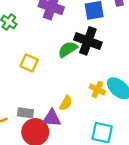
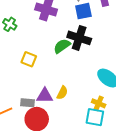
yellow cross: (97, 90) -> (99, 103), moved
purple triangle: (52, 118) -> (45, 96), moved

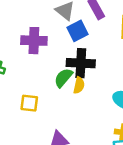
yellow semicircle: (62, 93) -> (79, 85), moved

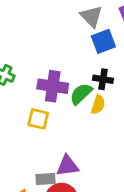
purple cross: (34, 41) -> (53, 86), moved
black cross: (81, 63) -> (103, 79), size x0.6

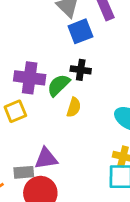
yellow semicircle: (98, 105) -> (74, 107), moved
yellow square: (38, 119) -> (15, 111), turned -35

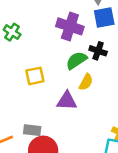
purple cross: (30, 78) -> (70, 26), moved
purple triangle: (46, 159) -> (67, 101), moved

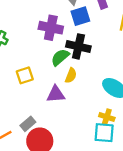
black cross: (98, 51) -> (78, 46), size x1.5
gray rectangle: (32, 130) -> (28, 124), turned -40

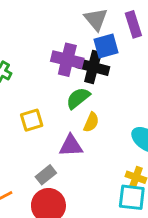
black cross: (78, 46) -> (93, 67), moved
gray rectangle: (28, 124) -> (46, 175), moved

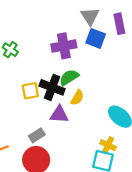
blue square: (106, 46) -> (96, 38), turned 30
purple cross: (67, 60) -> (64, 46), turned -30
black cross: (93, 67) -> (52, 87), moved

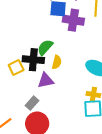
purple cross: (64, 46) -> (73, 20), moved, turned 35

